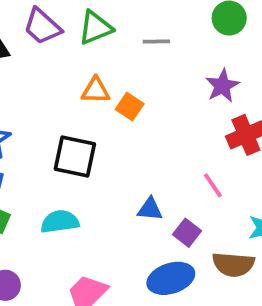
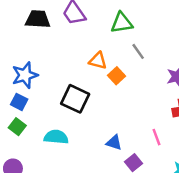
green triangle: (95, 28) -> (122, 23), moved
gray line: (156, 41) -> (138, 51), moved, turned 42

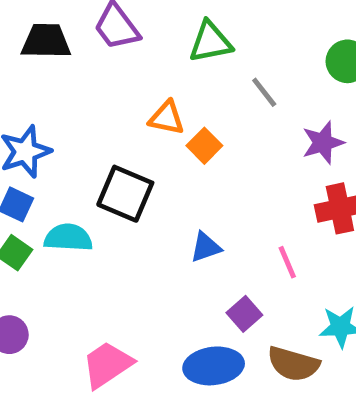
gray line: (138, 51) -> (264, 92), moved
cyan semicircle: (56, 137) -> (68, 238), moved
blue triangle: (114, 143) -> (206, 247), moved, turned -35

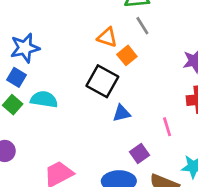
gray line: (264, 92) -> (142, 26), moved
black square: (125, 194) -> (102, 81), moved

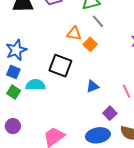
black square: (102, 81) -> (60, 66), moved

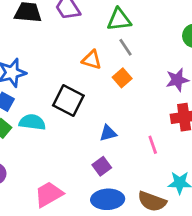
orange square: (90, 44) -> (122, 78), moved
purple square: (110, 113) -> (102, 166), moved

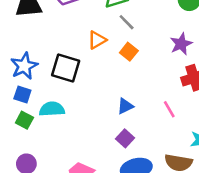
orange triangle: (92, 60) -> (97, 40), turned -36
black square: (68, 100) -> (66, 68), moved

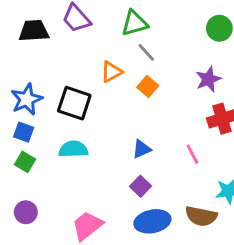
cyan semicircle: (52, 109) -> (73, 149), moved

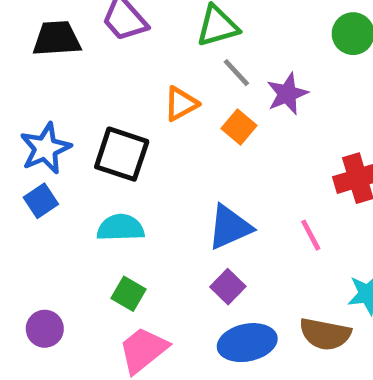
purple star: (208, 79) -> (287, 94), moved
blue square: (24, 132) -> (41, 201), turned 36
blue triangle: (142, 149) -> (230, 227), size x1.5
green square: (25, 162) -> (128, 294), moved

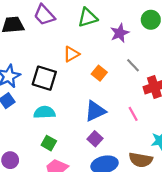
gray line: (236, 73) -> (133, 65), moved
purple star: (287, 94) -> (120, 33), moved
orange square: (239, 127) -> (99, 73), moved

